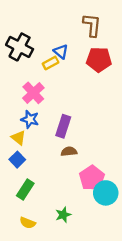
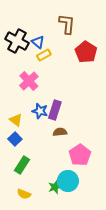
brown L-shape: (92, 25) -> (67, 24), moved
blue triangle: (61, 52) -> (38, 42), moved
red pentagon: (99, 60) -> (86, 52), turned 30
blue star: (30, 119) -> (40, 111), moved
cyan circle: (106, 193) -> (68, 181), moved

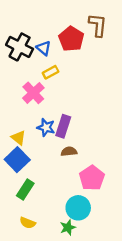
brown L-shape: (67, 24) -> (98, 25), moved
red pentagon: (86, 52) -> (71, 39), moved
yellow rectangle: (44, 55) -> (51, 72), moved
blue square: (15, 139) -> (17, 160), size x1.5
green star: (55, 187) -> (68, 227), moved

